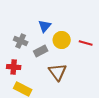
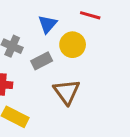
red line: (86, 43) -> (90, 15), moved

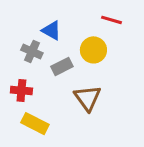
blue triangle: (48, 24) -> (51, 30), moved, turned -42

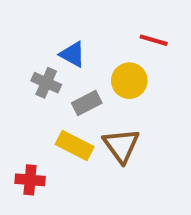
red cross: (21, 91) -> (30, 180), moved
yellow rectangle: (35, 124) -> (75, 145), moved

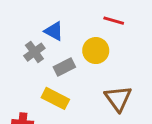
gray cross: (46, 83) -> (34, 52), turned 30
brown triangle: (121, 145) -> (118, 98), moved

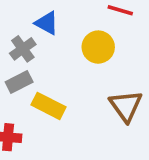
gray rectangle: (64, 67) -> (19, 82), moved

